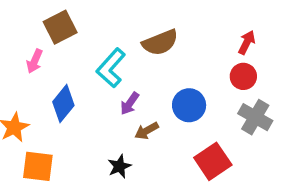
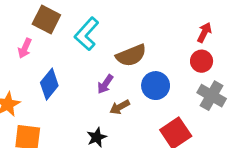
brown square: (60, 27) -> (46, 19), turned -36
brown semicircle: (160, 42) -> (131, 55), moved
cyan L-shape: (111, 68) -> (87, 34), moved

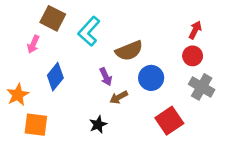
purple arrow: (105, 84) -> (106, 77), turned -60

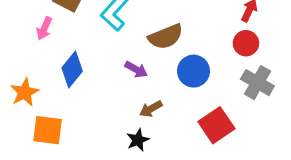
purple arrow: (106, 77) -> (136, 69), turned -36
brown arrow: (119, 97) -> (151, 109), moved
black star: (98, 125) -> (138, 140), moved

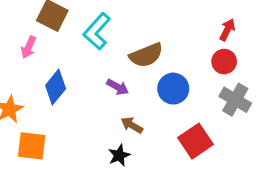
brown arrow: (151, 109) -> (132, 125), turned 60

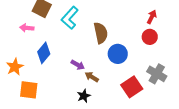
pink arrow: (29, 47) -> (27, 28), turned 72
brown semicircle: (146, 55) -> (101, 33), turned -80
purple arrow: (118, 87) -> (78, 65), moved
gray cross: (235, 100) -> (157, 74), moved

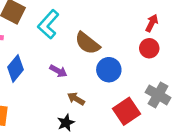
brown semicircle: (101, 33) -> (87, 43), turned 140
purple arrow: (78, 65) -> (58, 71), moved

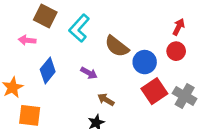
blue circle: (109, 70) -> (145, 62), moved
red square: (127, 111) -> (154, 91), moved

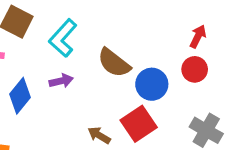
purple arrow: (89, 73) -> (61, 81), moved, turned -42
red square: (154, 91) -> (139, 124), moved

